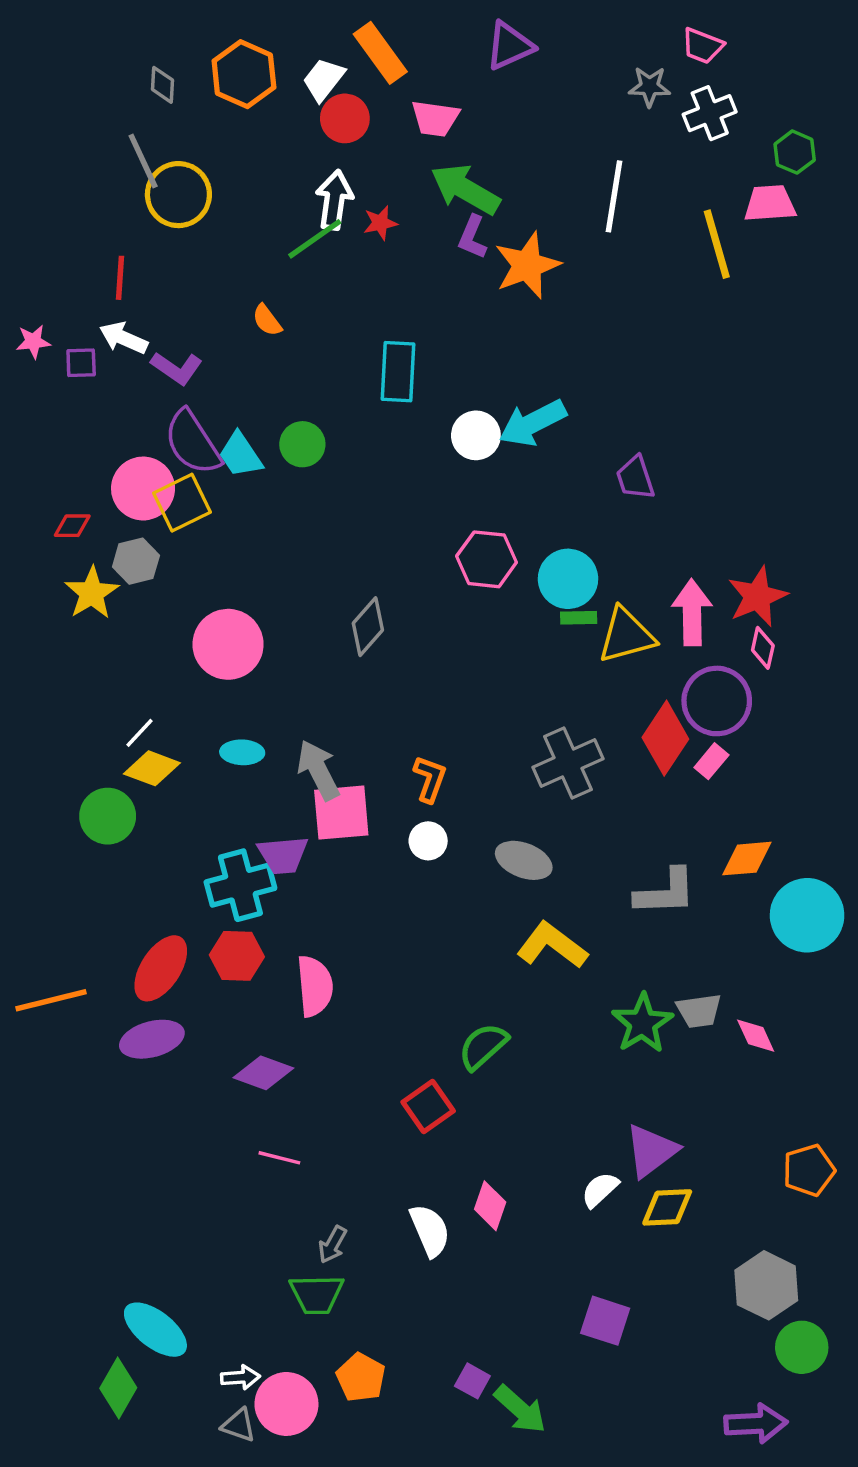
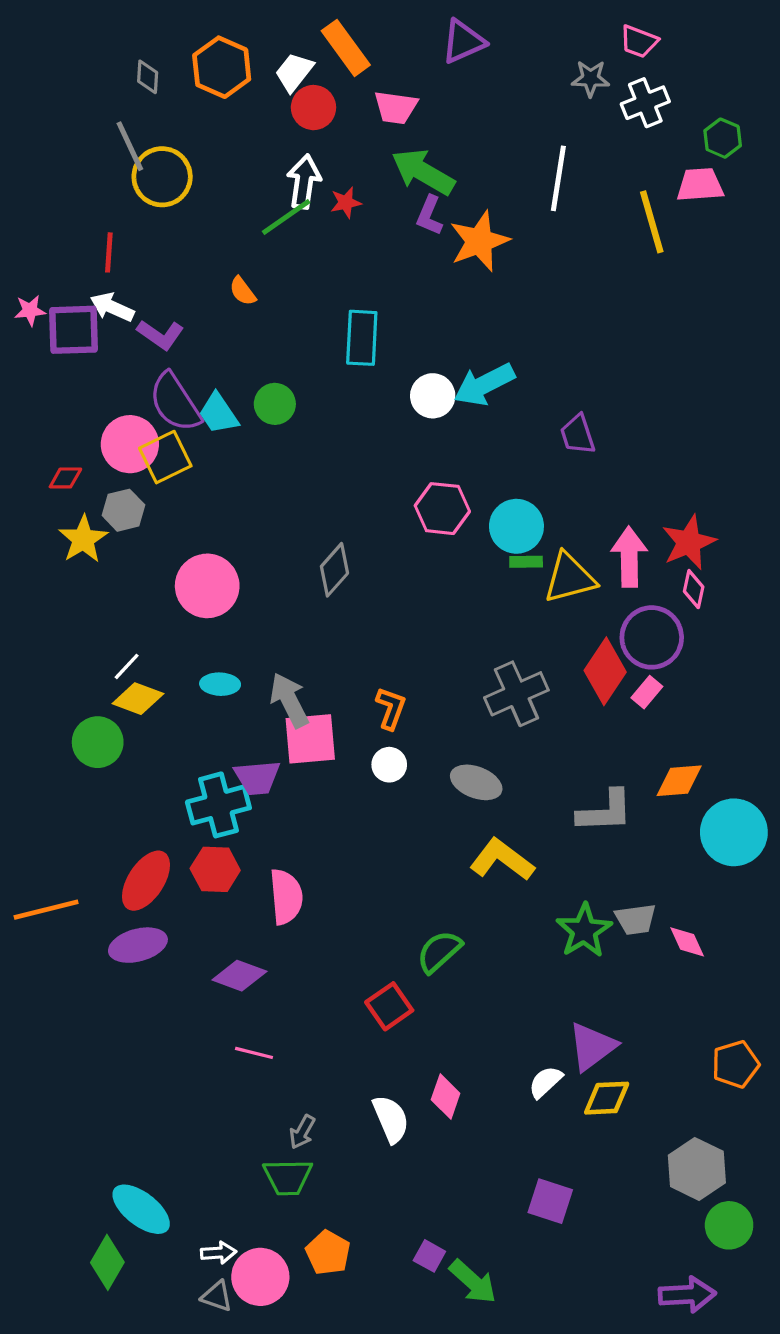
purple square: (81, 363) -> (73, 330), size x1.8

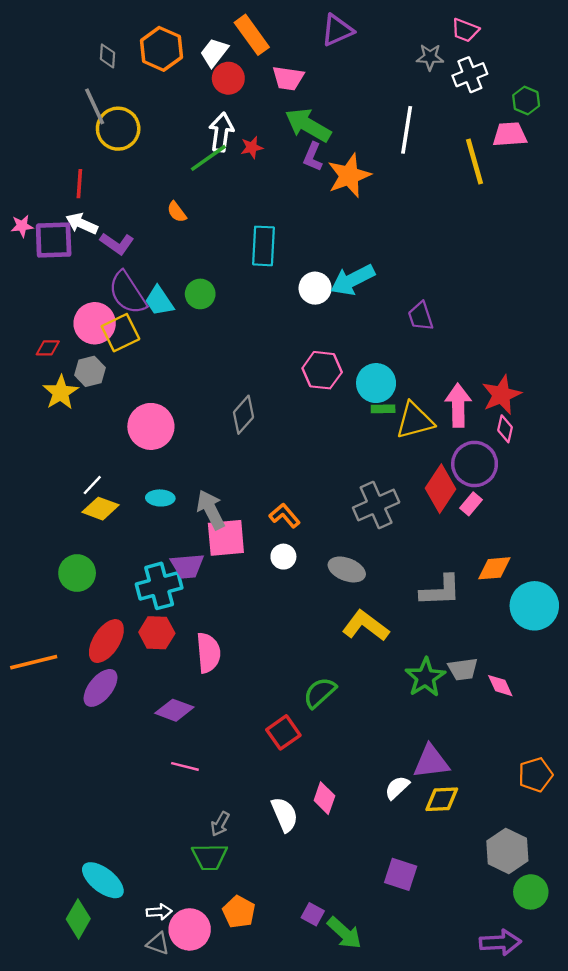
orange L-shape: (391, 708) -> (285, 516), turned -60
green circle: (98, 742) -> (77, 573), moved
purple ellipse: (138, 945) -> (101, 688), turned -36
purple triangle: (592, 1047) -> (431, 762), turned 30

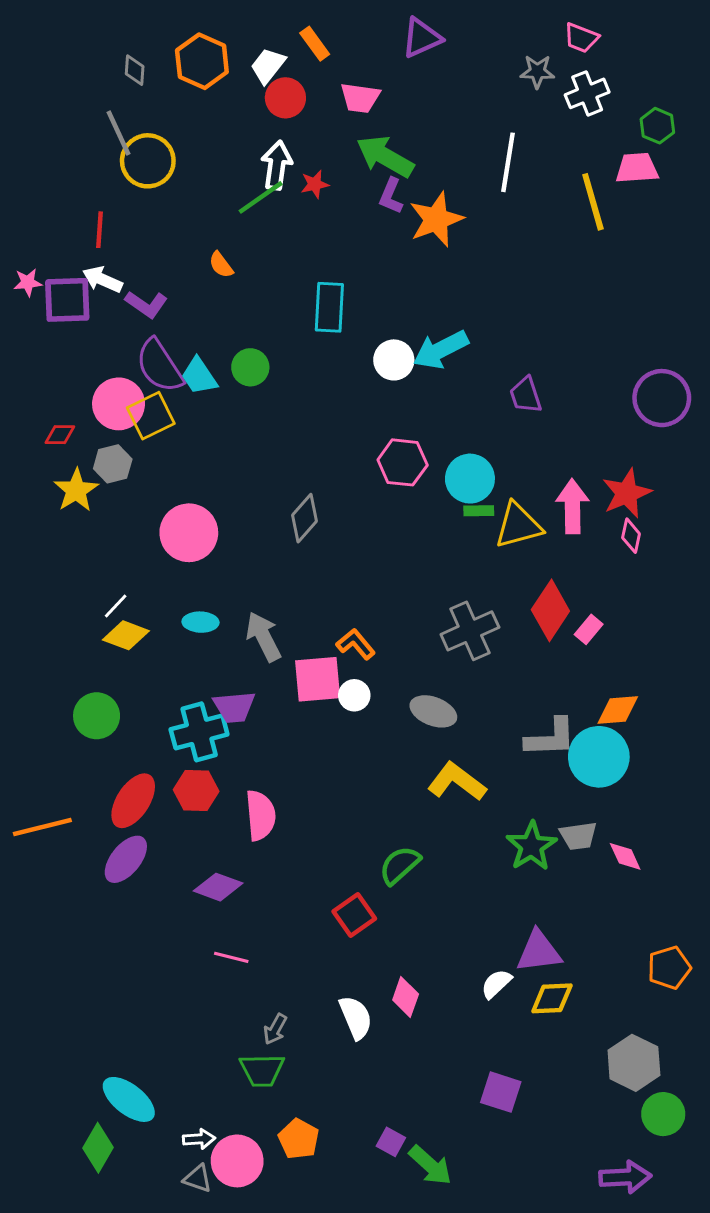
orange rectangle: (252, 35) -> (315, 44), size x0.7
purple circle: (475, 464) -> (662, 398), moved
pink square: (226, 538) -> (318, 679), moved
cyan circle: (534, 606) -> (599, 757), moved

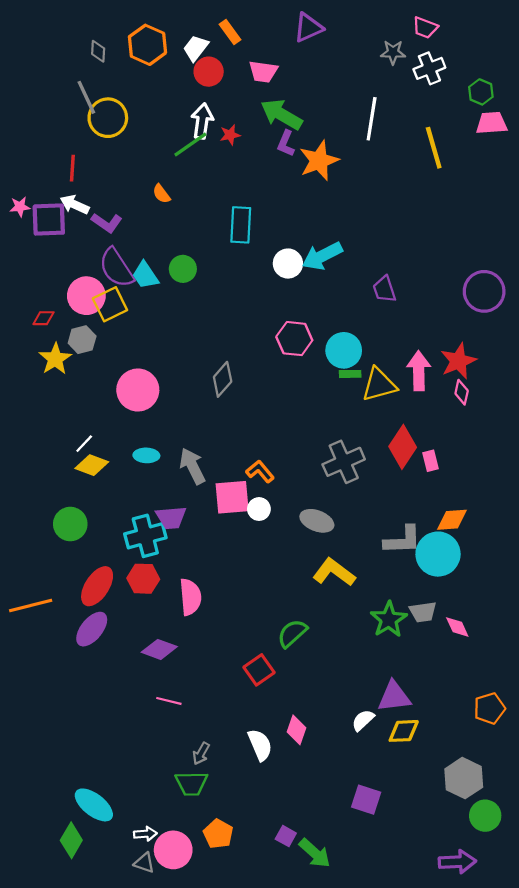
pink trapezoid: (637, 168) -> (492, 123), moved
pink rectangle: (589, 629) -> (430, 461), turned -54

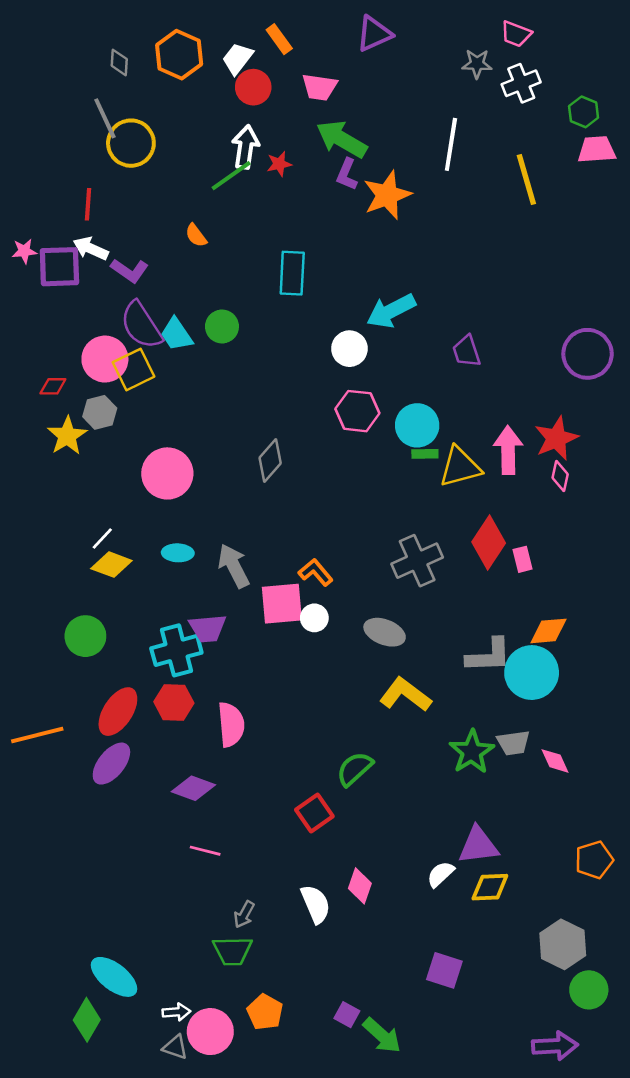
white circle: (288, 264) -> (349, 349), moved

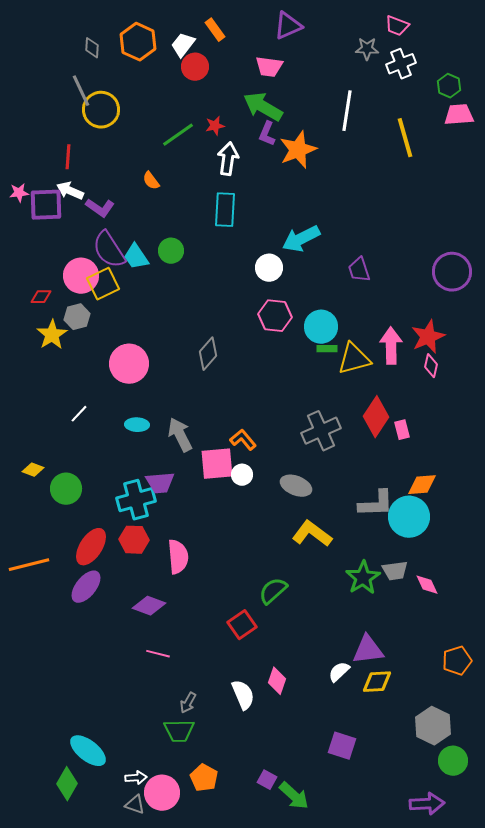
pink trapezoid: (320, 87) -> (269, 67), moved
white arrow: (245, 147) -> (228, 159), moved
yellow diamond: (111, 565) -> (33, 470), moved, size x0.7

